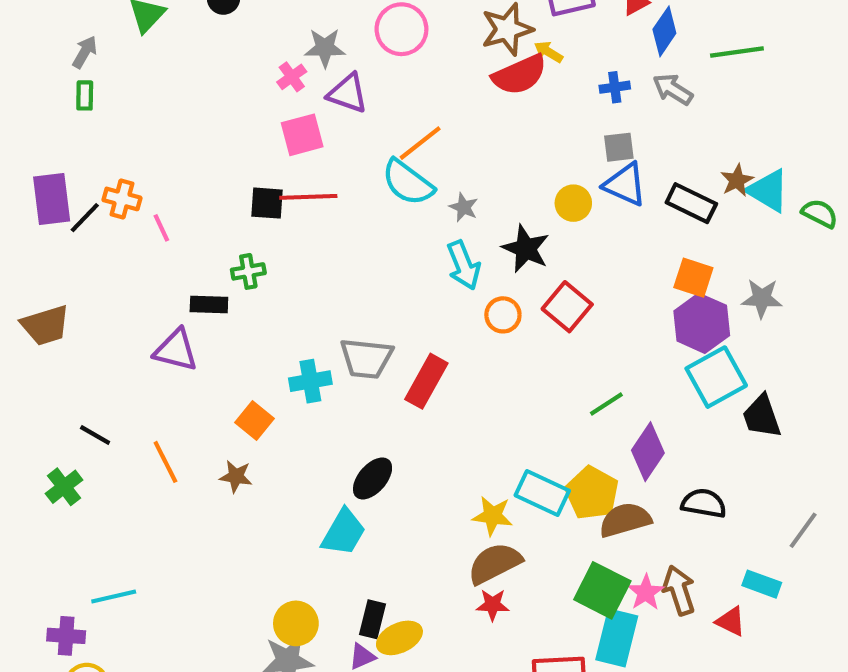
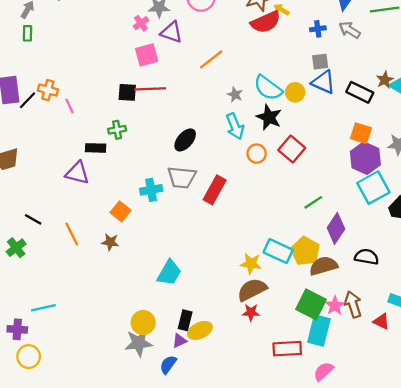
cyan semicircle: (408, 182) -> (268, 88), moved
black ellipse: (373, 478) -> (185, 140), moved

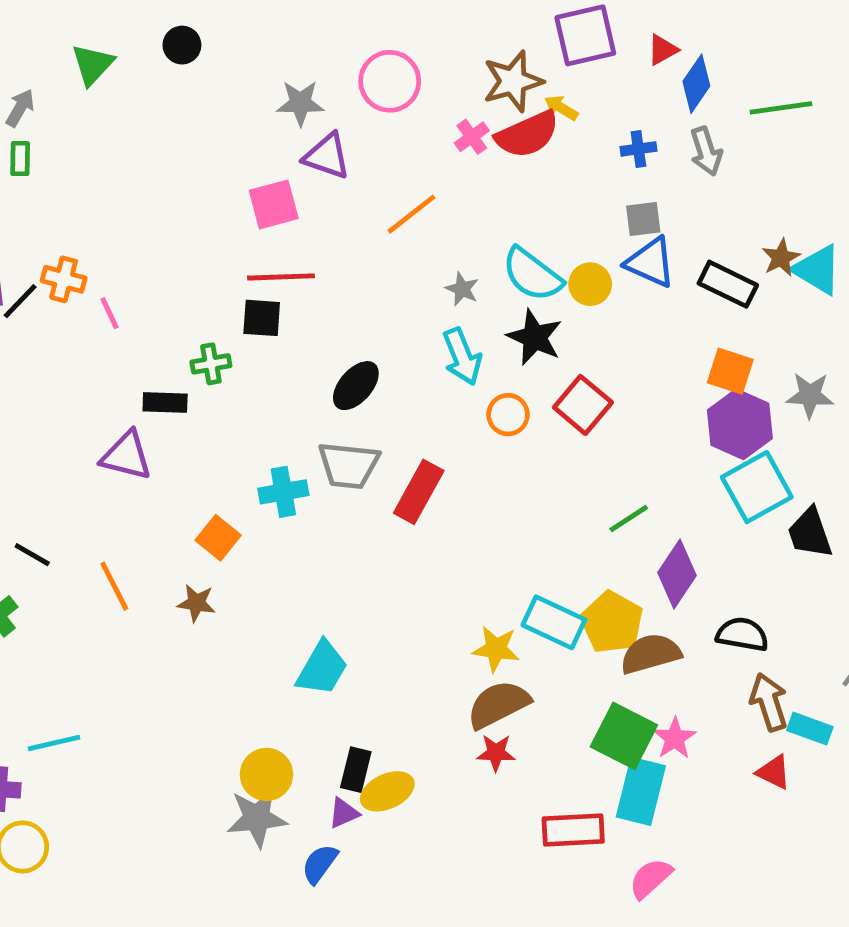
pink cross: (141, 23) -> (472, 137), moved
gray arrow: (350, 30) -> (706, 151), turned -140
black square: (127, 92) -> (262, 318), moved
brown arrow: (353, 304) -> (769, 702), moved

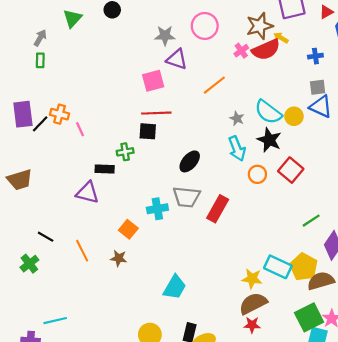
green square: (624, 736) -> (309, 317), turned 36

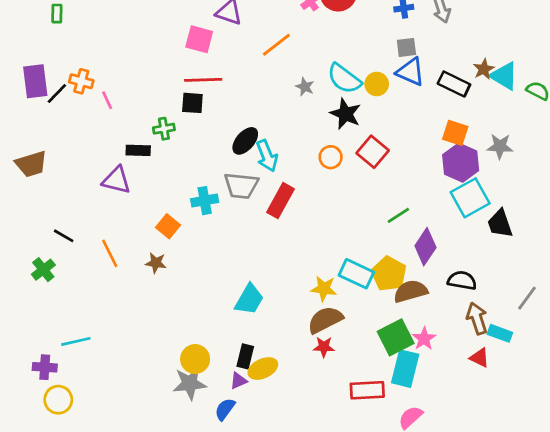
pink square: (153, 81) -> (199, 39), turned 30
cyan arrow: (237, 149) -> (267, 156), moved
cyan trapezoid: (175, 287) -> (249, 299), moved

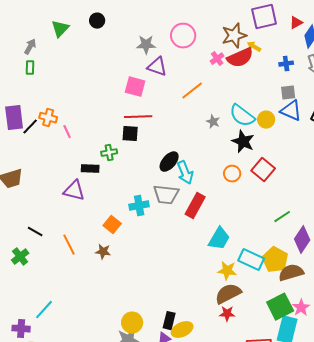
cyan trapezoid: (249, 299) -> (219, 239), moved
cyan line: (76, 341) -> (44, 310), turned -35

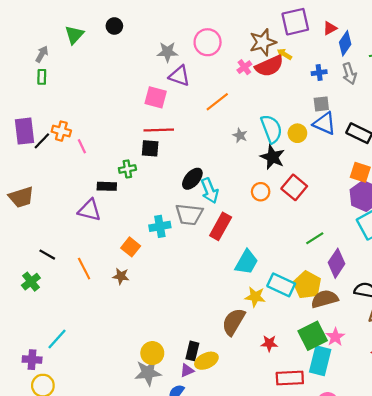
cyan semicircle: (242, 116) -> (271, 129), turned -148
brown semicircle: (228, 294) -> (234, 322), moved, turned -32
red star: (227, 314) -> (269, 343), moved

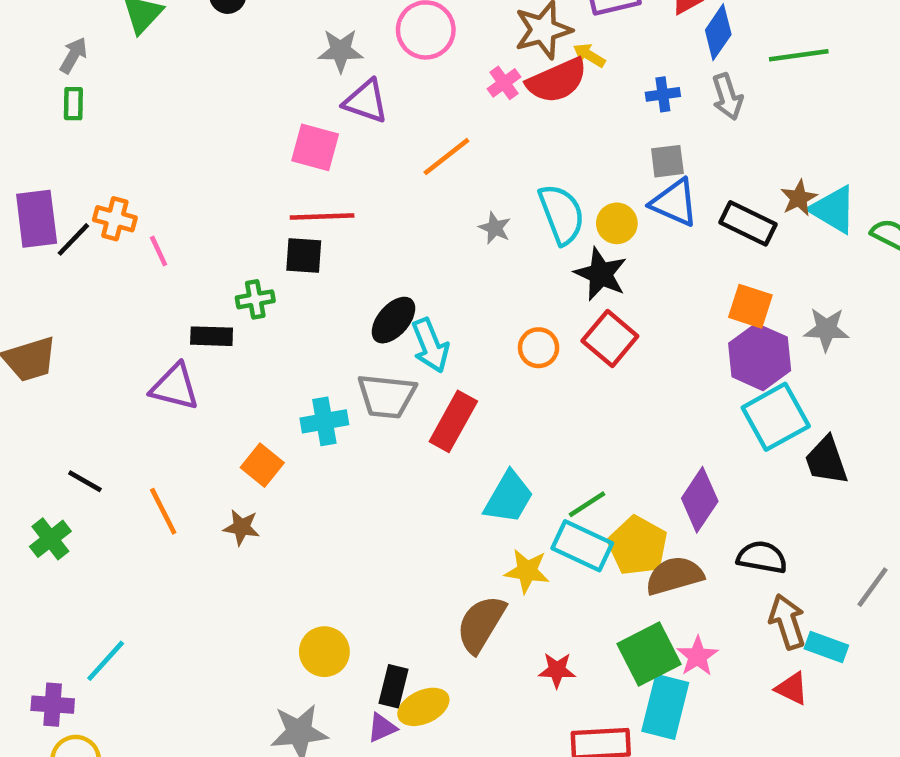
black star: (273, 157) -> (601, 274), moved
green line: (315, 238) -> (587, 504), moved
yellow circle: (152, 353) -> (324, 652), moved

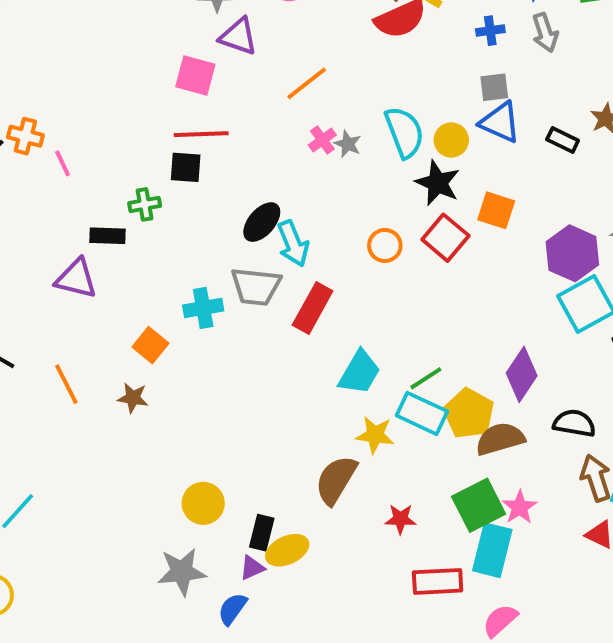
pink cross: (504, 83) -> (322, 140), moved
black rectangle: (748, 223) -> (563, 140), size x0.7
orange square: (750, 306) -> (496, 210), moved

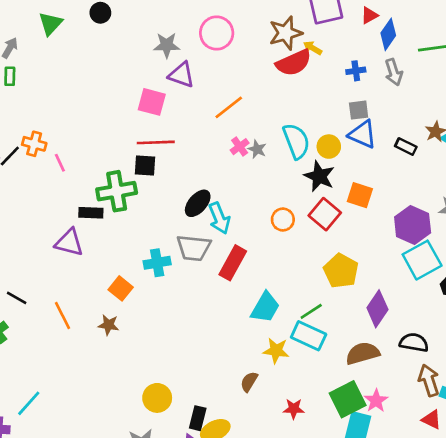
green cross: (145, 204) -> (117, 191), size x1.8
yellow pentagon: (469, 413) -> (341, 271), moved
brown semicircle: (336, 480) -> (249, 382), size x0.6

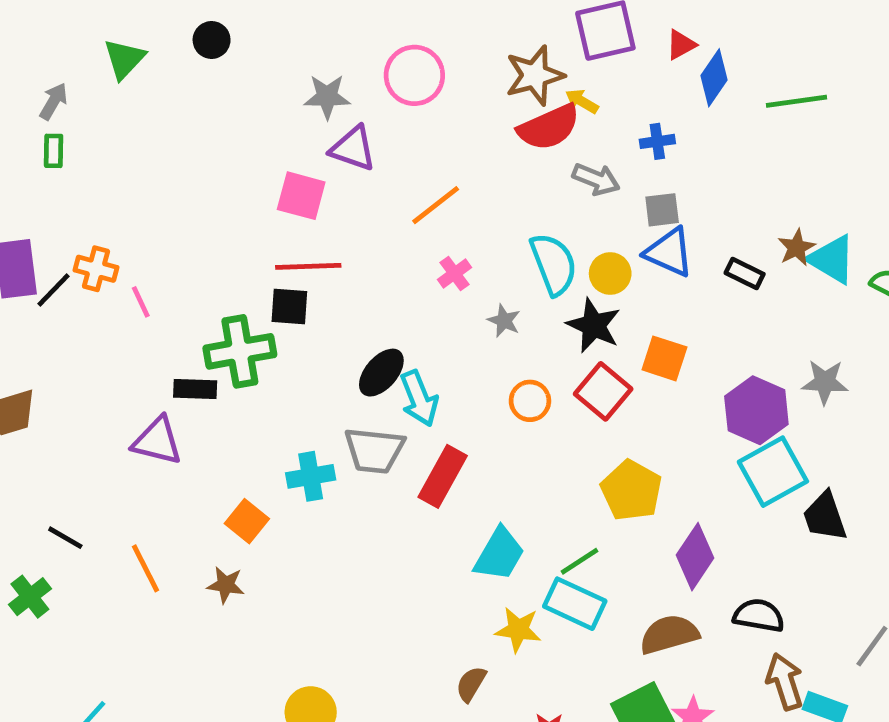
gray arrow: (394, 72) -> (596, 179), moved, turned -50
gray star: (257, 149) -> (504, 321), moved

